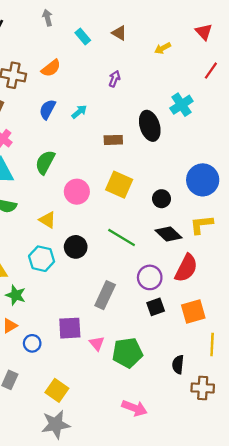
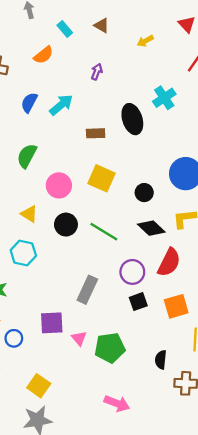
orange semicircle: (51, 68) -> (43, 55), moved
cyan arrow: (79, 112) -> (61, 105), size x1.5
black circle: (76, 247) -> (66, 225), moved

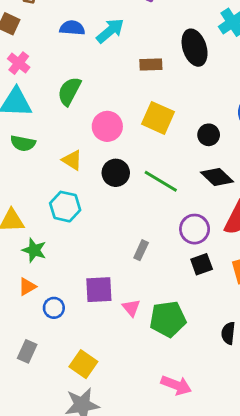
blue semicircle: (29, 102) -> (72, 28), turned 66
gray rectangle: (87, 290) -> (141, 250), size x0.6

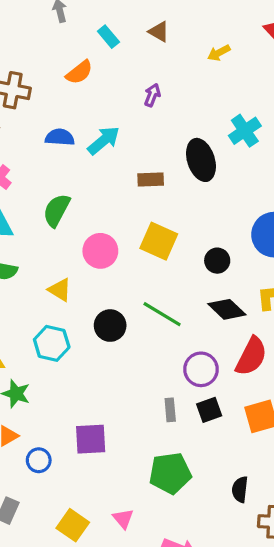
black circle: (116, 173) -> (110, 326), moved
gray rectangle: (141, 250) -> (170, 410), moved, turned -30
pink triangle: (131, 308) -> (123, 519), moved

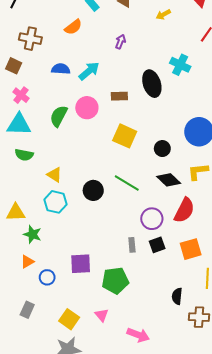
cyan cross: (245, 131) -> (180, 65), turned -30
pink circle: (100, 251) -> (87, 108), moved
yellow triangle: (60, 290) -> (54, 175), moved
green pentagon: (170, 473) -> (115, 280), moved

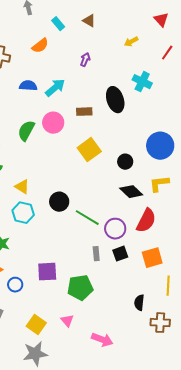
yellow arrow: (163, 14) -> (131, 42), moved
yellow square: (125, 136) -> (89, 150), turned 30
green line: (127, 183) -> (87, 218), moved

